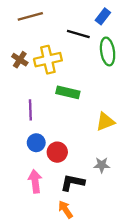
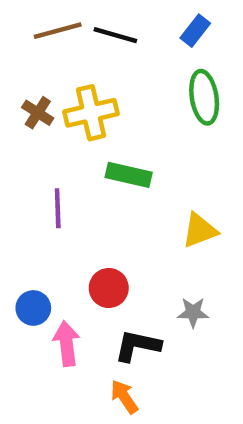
black line: (78, 34) -> (115, 35), moved
blue circle: (36, 143) -> (33, 308), moved

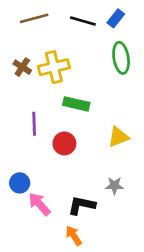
black line: (115, 35) -> (83, 21), moved
red circle: (109, 288) -> (64, 143), moved
pink arrow: (67, 343) -> (39, 204), turned -35

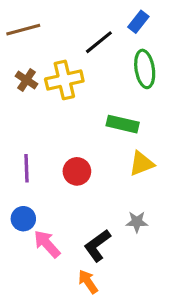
brown line: (34, 18) -> (23, 30), moved
black line: (83, 21) -> (99, 42), moved, turned -55
green rectangle: (76, 104) -> (123, 124), moved
purple line: (34, 124) -> (26, 168), moved
black L-shape: (82, 205) -> (97, 245), turned -48

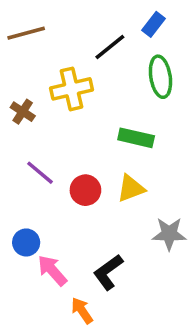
brown cross: (26, 80) -> (23, 112), moved
yellow triangle: (142, 164) -> (131, 188), moved
purple line: (26, 168) -> (40, 173), moved, turned -48
gray star: (137, 222) -> (169, 234), moved, size x1.4
orange arrow: (88, 282) -> (82, 311), moved

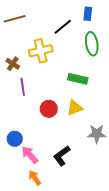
blue rectangle: (153, 24) -> (88, 14), turned -32
purple line: (40, 173) -> (23, 87), moved, turned 42
orange arrow: (82, 311) -> (35, 178), moved

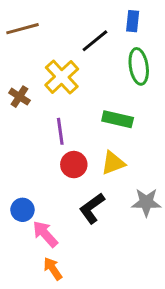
yellow cross: (41, 51) -> (62, 77), turned -30
purple line: (23, 87) -> (60, 131), moved
black L-shape: (62, 156) -> (92, 208), moved

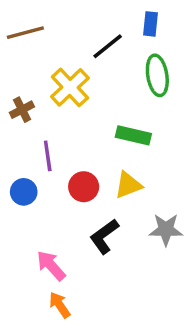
brown cross: (19, 97) -> (22, 110), turned 30
purple line: (60, 131) -> (48, 156), moved
blue circle: (22, 210) -> (24, 192), moved

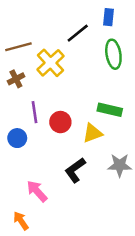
brown line: (25, 33) -> (18, 47), moved
green rectangle: (133, 135) -> (110, 110), moved
red circle: (84, 187) -> (60, 122), moved
orange arrow: (60, 305) -> (21, 221), moved

